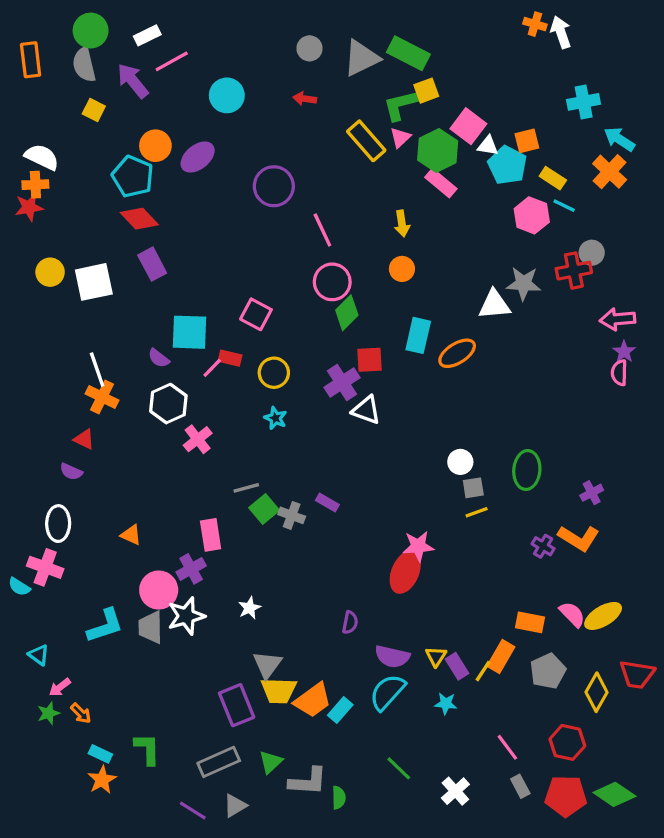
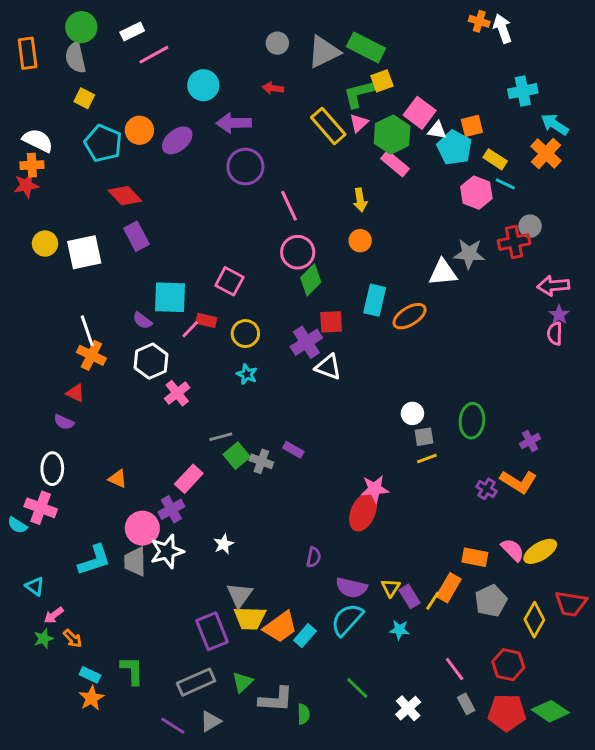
purple arrow: (133, 81) -> (234, 123), moved, turned -52
cyan pentagon: (133, 176) -> (103, 143), moved
pink rectangle: (211, 535) -> (189, 479), turned 52

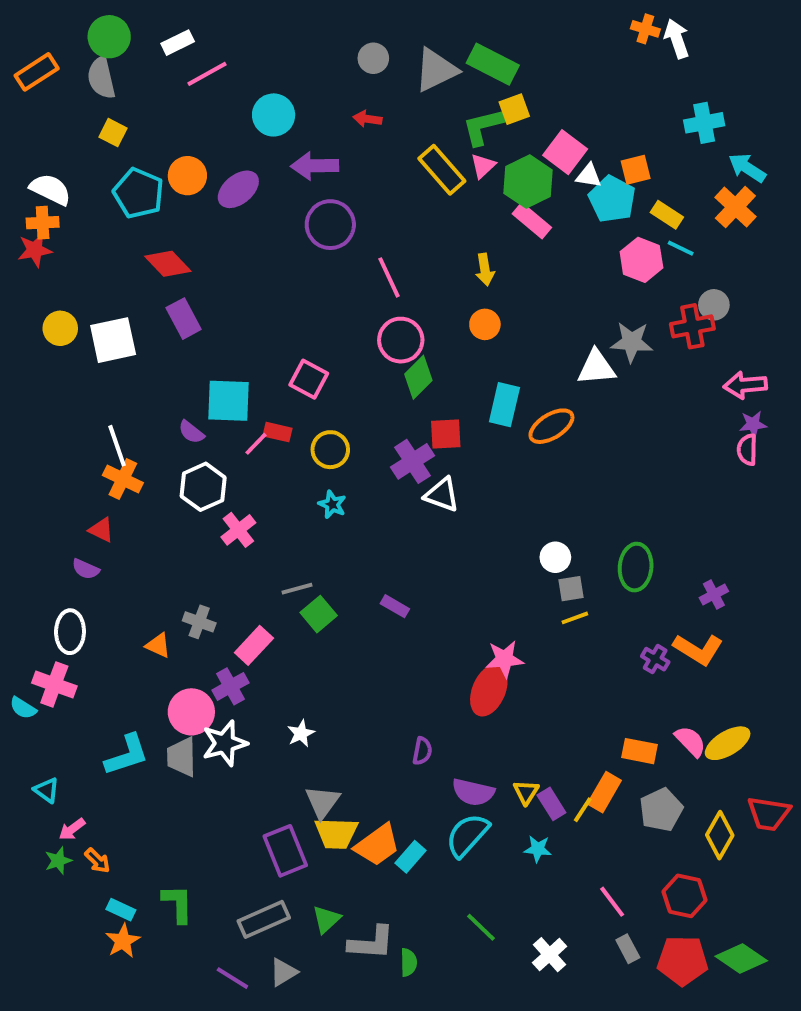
orange rectangle: (28, 53) -> (37, 72), turned 64
purple star: (559, 315) -> (753, 424), turned 30
gray cross: (261, 461) -> (199, 622), moved

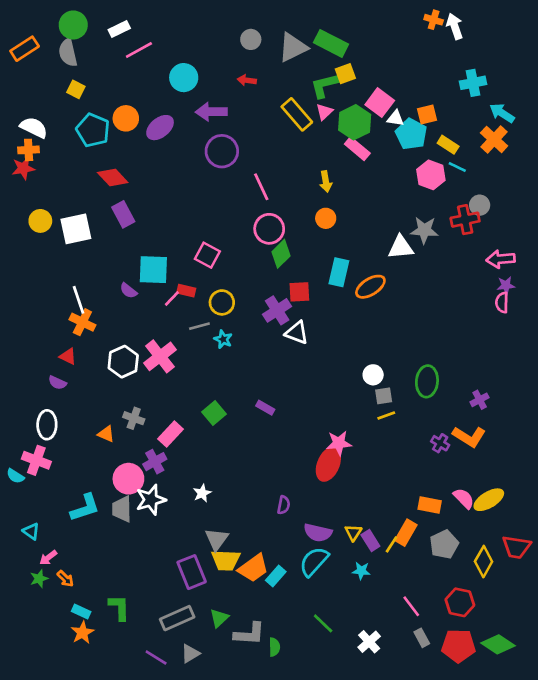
white hexagon: (203, 487) -> (123, 362), moved
pink cross: (238, 530) -> (160, 356), size x1.4
gray line: (297, 589) -> (199, 326), moved

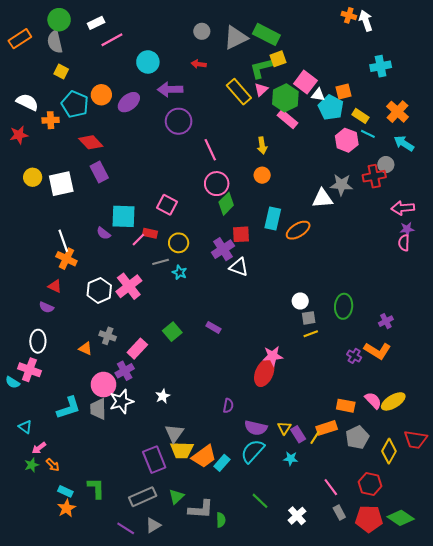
cyan arrow: (502, 113) -> (404, 143), moved
orange cross: (29, 150) -> (51, 120), moved
orange rectangle: (406, 533) -> (327, 428), turned 42

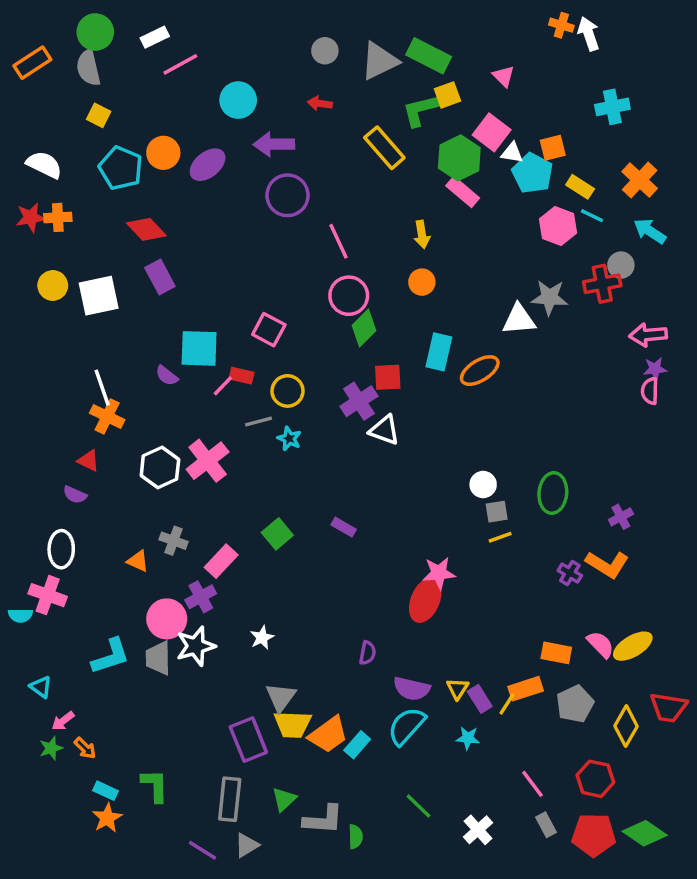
pink triangle: (261, 89) -> (504, 76), moved, turned -32
orange cross: (51, 120) -> (58, 217), moved
cyan semicircle: (13, 382) -> (20, 615), turned -32
gray rectangle: (143, 497) -> (230, 799), turned -60

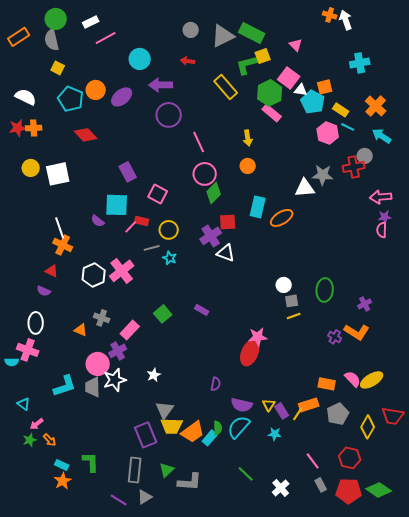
purple rectangle: (160, 277) -> (128, 172), moved
green semicircle: (356, 837) -> (218, 428), moved

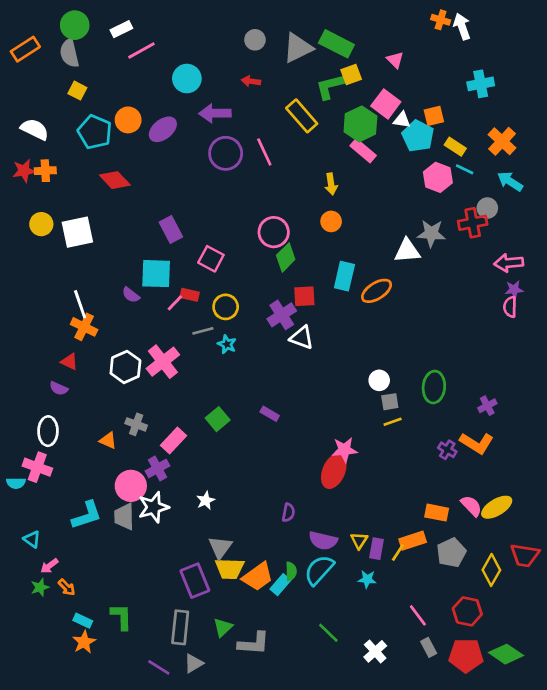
pink line: (199, 142) -> (264, 152), moved
purple rectangle: (282, 411) -> (376, 549), turned 42

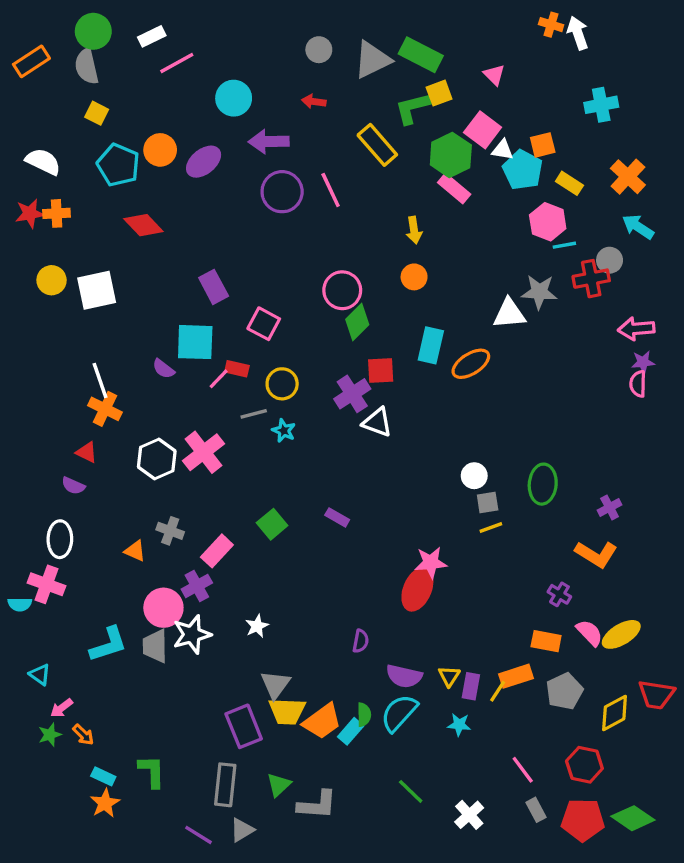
cyan line: (465, 169) -> (564, 245), moved, turned -36
purple cross: (447, 450) -> (559, 594), moved
yellow diamond: (491, 570) -> (615, 713), turned 32

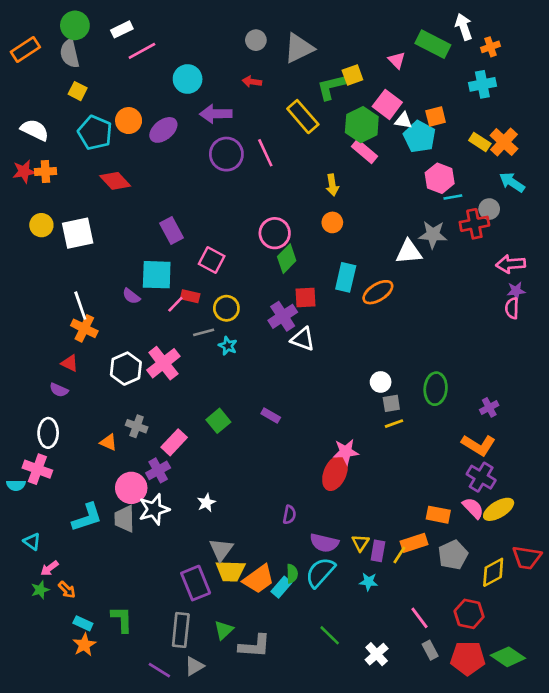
orange cross: (551, 25) -> (491, 47), moved, turned -36
green rectangle: (421, 55) -> (433, 44), moved
yellow rectangle: (569, 183) -> (480, 142), moved
purple cross: (559, 594) -> (481, 477), moved, size x1.5

